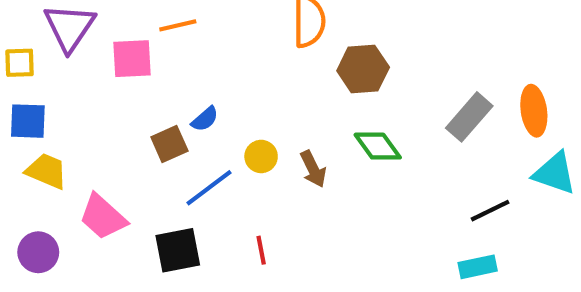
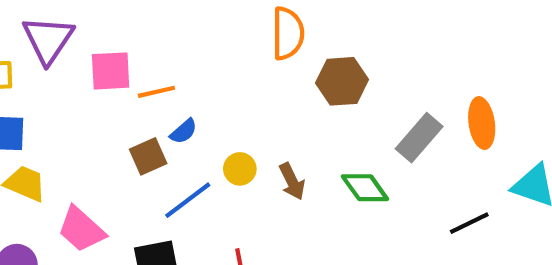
orange line: (178, 25) -> (156, 92), moved
orange ellipse: (534, 111) -> (482, 123), moved
gray rectangle: (469, 117) -> (419, 138), moved
green diamond: (378, 146) -> (365, 188), moved

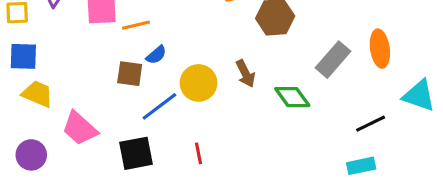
brown square: (148, 156) -> (130, 74), turned 32
yellow circle: (240, 169) -> (199, 83), size x1.5
brown arrow: (292, 181) -> (245, 74), moved

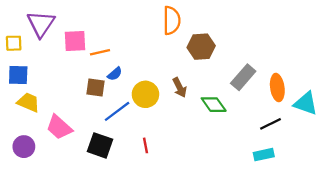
orange ellipse: (380, 49) -> (277, 88), moved
black square: (136, 153) -> (100, 145), turned 30

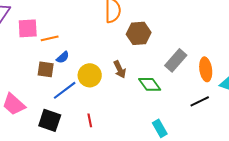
cyan rectangle: (264, 155) -> (160, 128), moved, turned 72

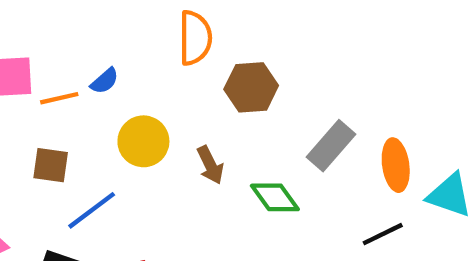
blue semicircle: (63, 57) -> (105, 81), moved
yellow circle: (90, 75) -> (143, 141), moved

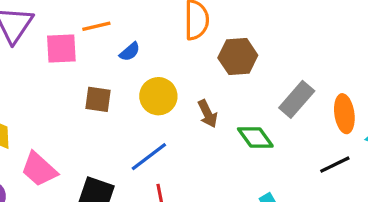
orange line: (59, 98) -> (96, 26), moved
brown square: (51, 165) -> (98, 99), moved
blue line: (92, 210) -> (149, 157), moved

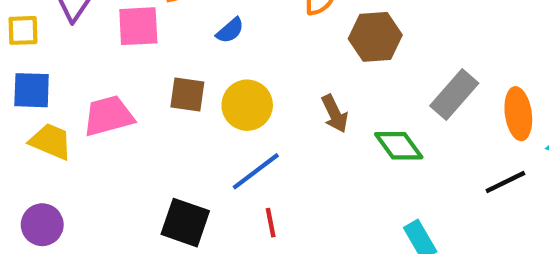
yellow circle: (158, 96) -> (247, 105), moved
pink trapezoid: (39, 169) -> (108, 116), moved, turned 123

